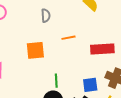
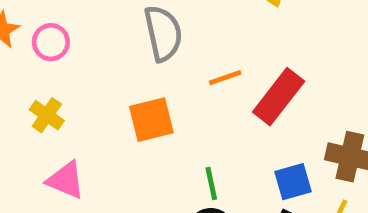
gray semicircle: (46, 16) -> (163, 33), size x1.6
red rectangle: (102, 49) -> (279, 97), moved, turned -40

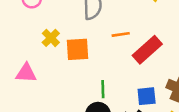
yellow cross: (47, 115) -> (51, 38), moved
pink triangle: (66, 180) -> (26, 73), turned -30

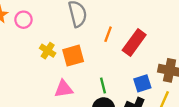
orange line: (121, 34) -> (108, 34), turned -49
pink triangle: (26, 73) -> (64, 89), moved

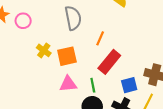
red rectangle: (134, 43) -> (109, 62), moved
pink triangle: (64, 89) -> (68, 84), moved

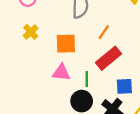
yellow cross: (44, 50) -> (31, 32), moved

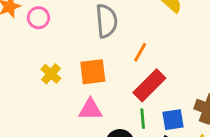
yellow cross: (31, 32) -> (51, 74), moved
green line: (87, 79) -> (143, 119), moved

